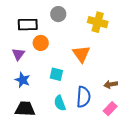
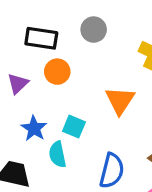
blue star: (23, 80) -> (34, 128), moved
cyan semicircle: (60, 103) -> (57, 154), moved

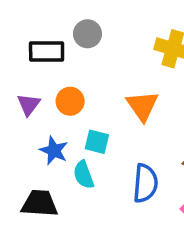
gray circle: (94, 30) -> (87, 34), moved
orange circle: (57, 72) -> (70, 101), moved

